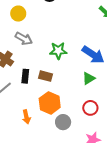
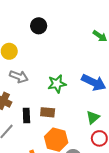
green triangle: (89, 78) -> (93, 117), moved

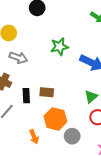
green star: (57, 84) -> (59, 47), moved

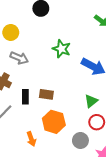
green star: (59, 47) -> (61, 49), turned 30
gray circle: (72, 136) -> (80, 140), moved

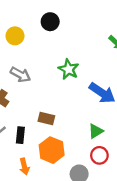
yellow circle: (11, 32) -> (15, 36), moved
black rectangle: (25, 97) -> (20, 135), moved

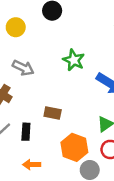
orange hexagon: (52, 150) -> (74, 147), moved
orange arrow: (24, 166) -> (32, 165), turned 105

